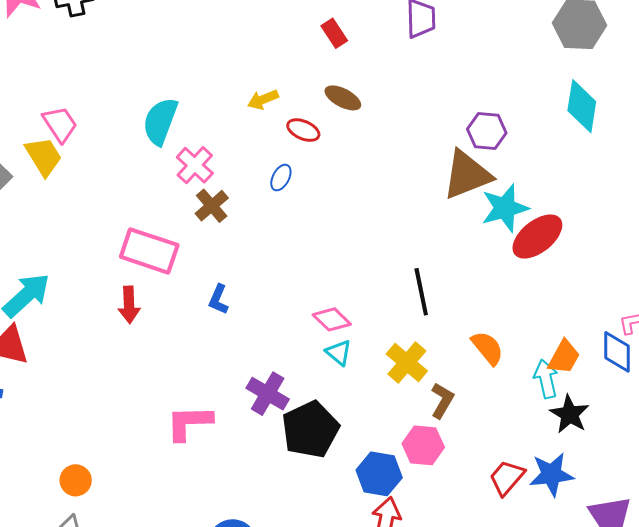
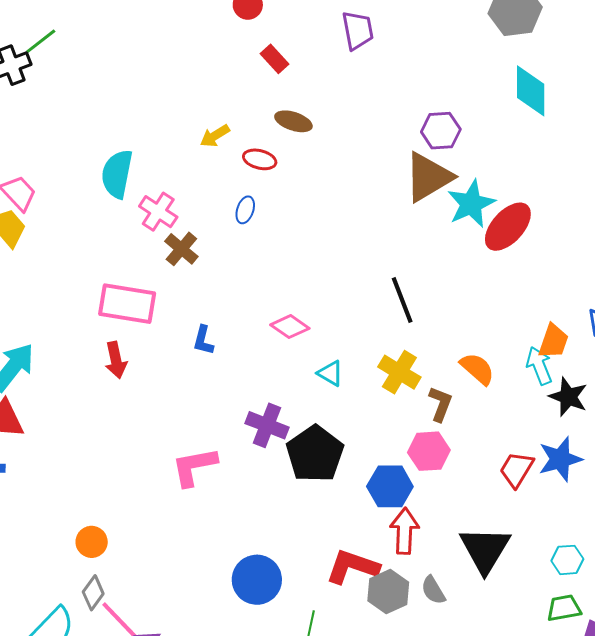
pink diamond: (332, 319) -> (290, 327), moved
orange semicircle: (487, 348) -> (477, 369), moved

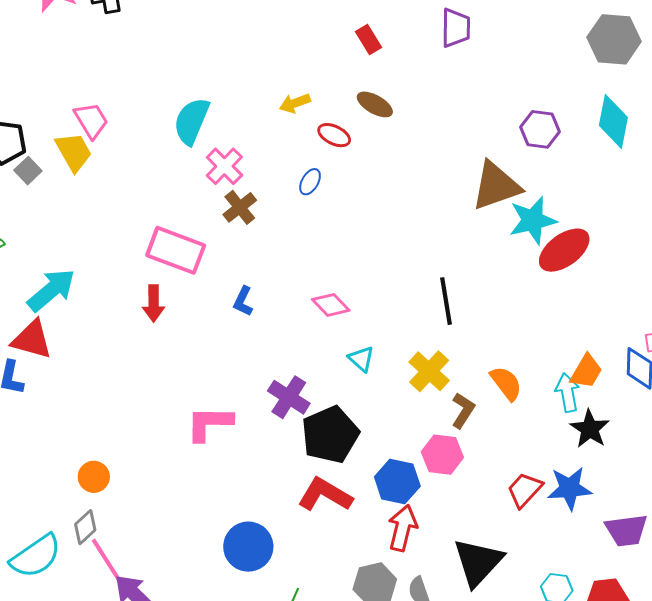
purple hexagon: (441, 131) -> (540, 129), moved
red L-shape: (352, 567) -> (325, 495), moved

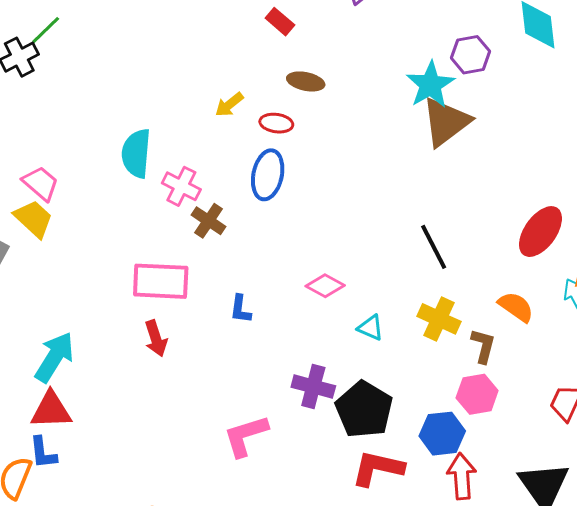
blue ellipse: (310, 182) -> (268, 175), size x1.8
cyan star: (533, 220) -> (430, 85), moved
red ellipse: (564, 250) -> (540, 232), moved

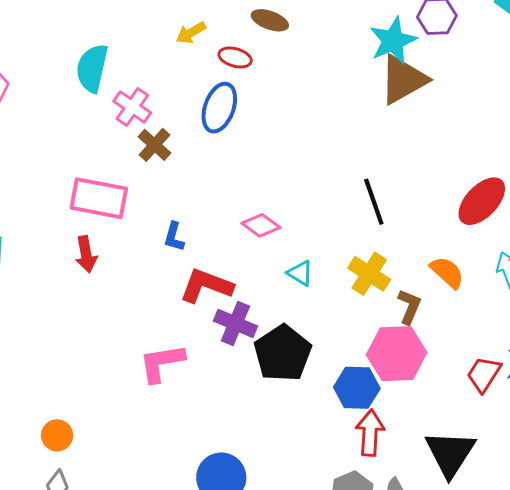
pink hexagon: (477, 394) -> (397, 354), size x1.4
red L-shape: (378, 468) -> (206, 286), moved

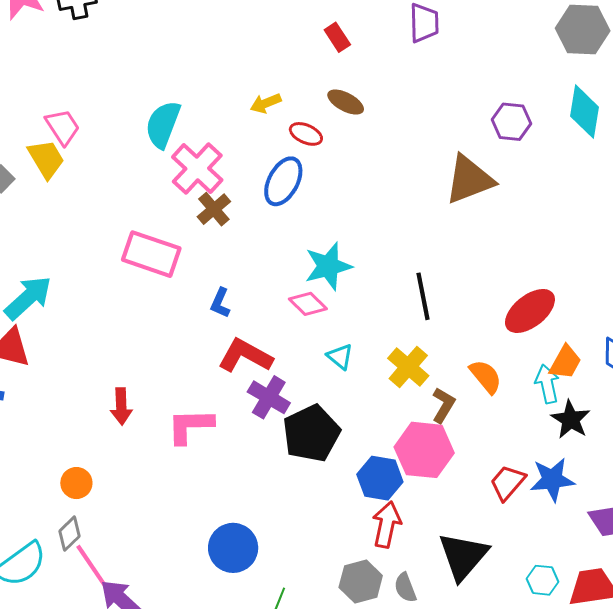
cyan star: (393, 41) -> (328, 266), moved
pink cross: (132, 107) -> (197, 169), size x1.4
red arrow: (86, 254) -> (121, 406), moved

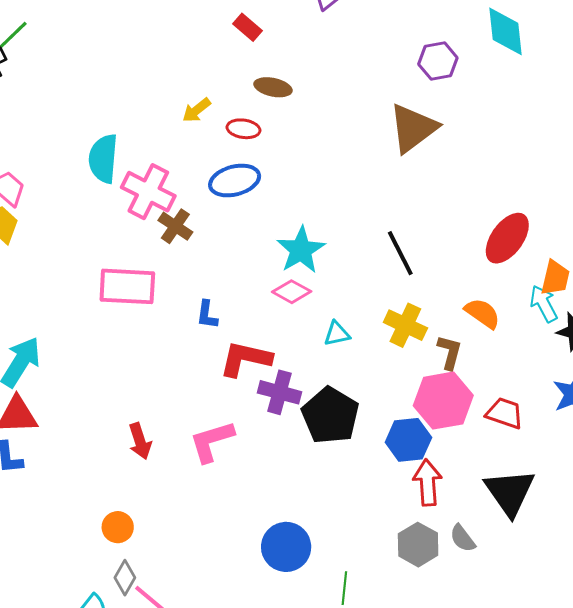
blue ellipse: (283, 181) -> (235, 181), turned 63
cyan triangle: (340, 357) -> (337, 334), turned -36
red trapezoid: (507, 483) -> (505, 413), moved, turned 84

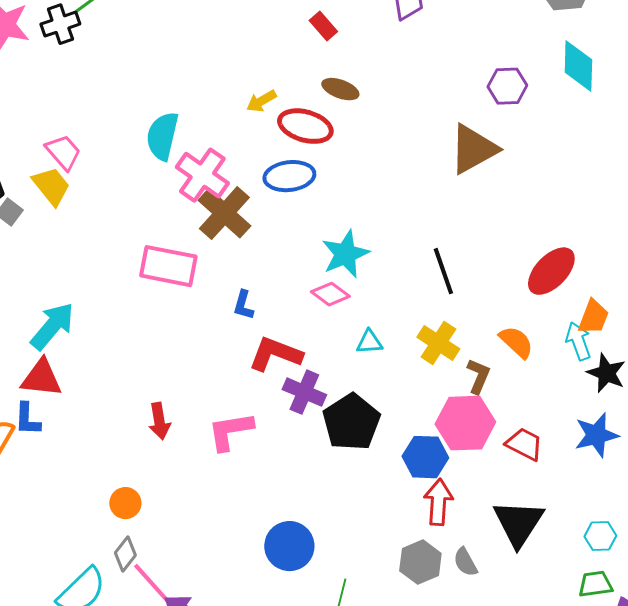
red ellipse: (243, 129) -> (305, 126), size x1.6
brown cross: (175, 226) -> (224, 213), size x1.6

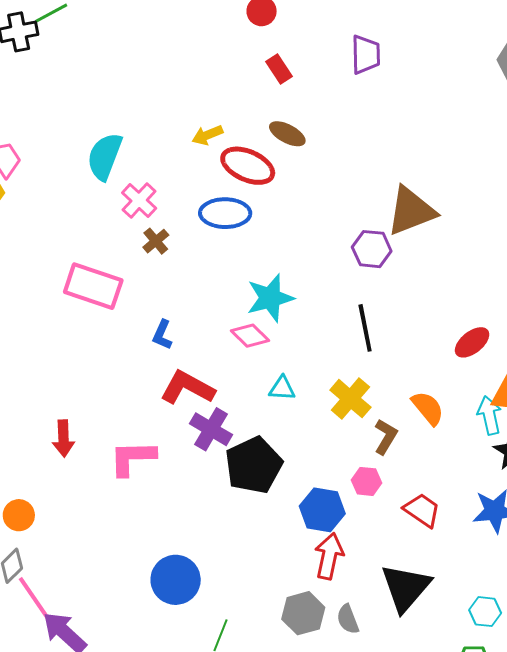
purple hexagon: (507, 86) -> (372, 249), moved
pink cross: (202, 175) -> (139, 200), size x0.7
brown cross: (224, 213) -> (156, 241), size x0.5
red ellipse: (551, 271) -> (472, 342), size x0.7
pink hexagon: (465, 423) -> (366, 481), size x0.5

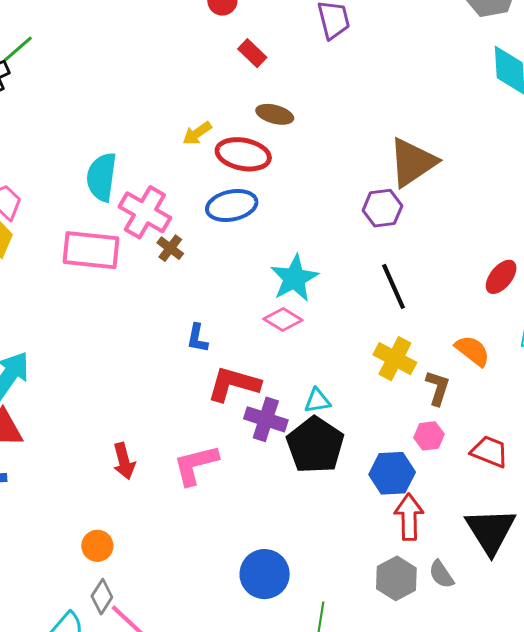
pink cross: (139, 200) -> (145, 212), size x1.4
pink rectangle: (93, 286) -> (91, 250), moved
cyan triangle: (282, 388) -> (317, 401), moved

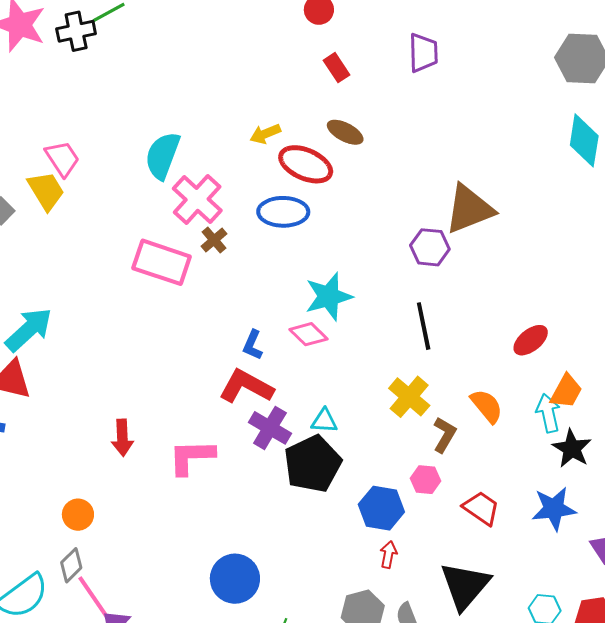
pink rectangle: (91, 250) -> (162, 262), moved
blue L-shape: (197, 338) -> (253, 345), moved
red arrow: (409, 517) -> (388, 554), size x0.6

